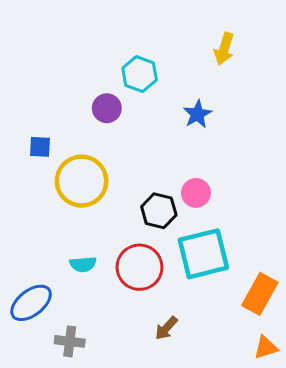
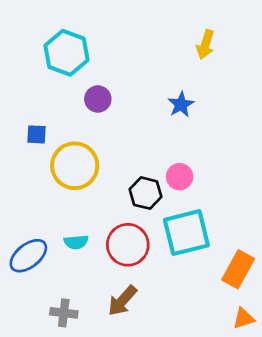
cyan hexagon: (140, 74) -> (66, 53), moved, size x1.4
blue ellipse: (31, 303) -> (28, 256), moved
brown arrow: (166, 328) -> (122, 301), moved, size x1.4

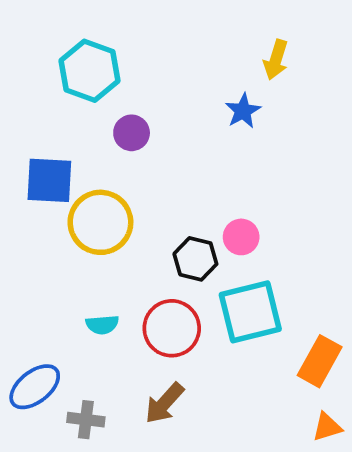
blue star: (181, 104) -> (243, 111), moved
blue square: (37, 134) -> (49, 180), size x1.8
blue ellipse: (28, 256) -> (35, 387), moved

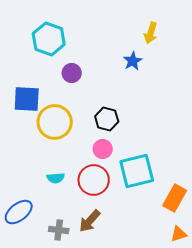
pink circle: (241, 237) -> (103, 149), moved
black hexagon: (195, 259) -> (107, 119), moved
gray cross: (86, 420) -> (59, 230), moved

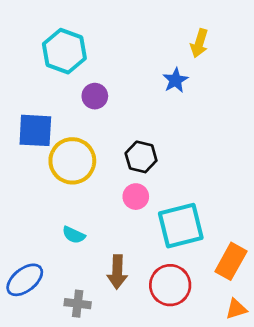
cyan semicircle: (56, 178) -> (74, 235), turned 30
red circle: (94, 180) -> (170, 285), moved
brown arrow: (90, 221) -> (117, 272), moved, turned -40

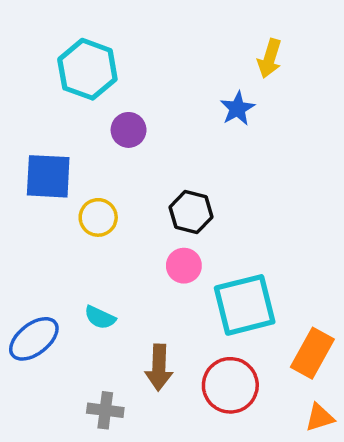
yellow circle: (72, 161) -> (98, 217), size x0.6
blue ellipse: (25, 280) -> (34, 339), moved

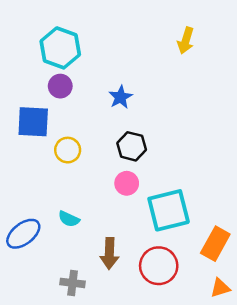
blue star: (237, 108) -> (121, 97), moved
purple circle: (129, 130) -> (60, 86), moved

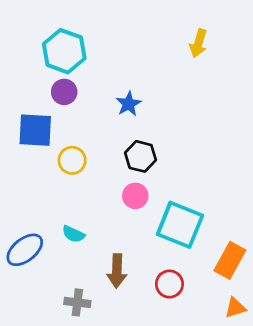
cyan square: (169, 210) -> (180, 225), turned 36
red circle: (159, 266) -> (169, 284), size x0.7

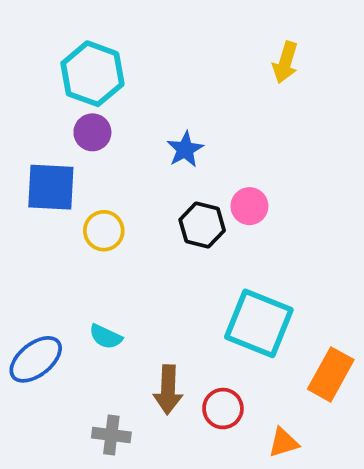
pink circle: (135, 196) -> (249, 206), moved
red circle: (169, 284) -> (223, 409), moved
orange triangle: (235, 308) -> (283, 443), moved

